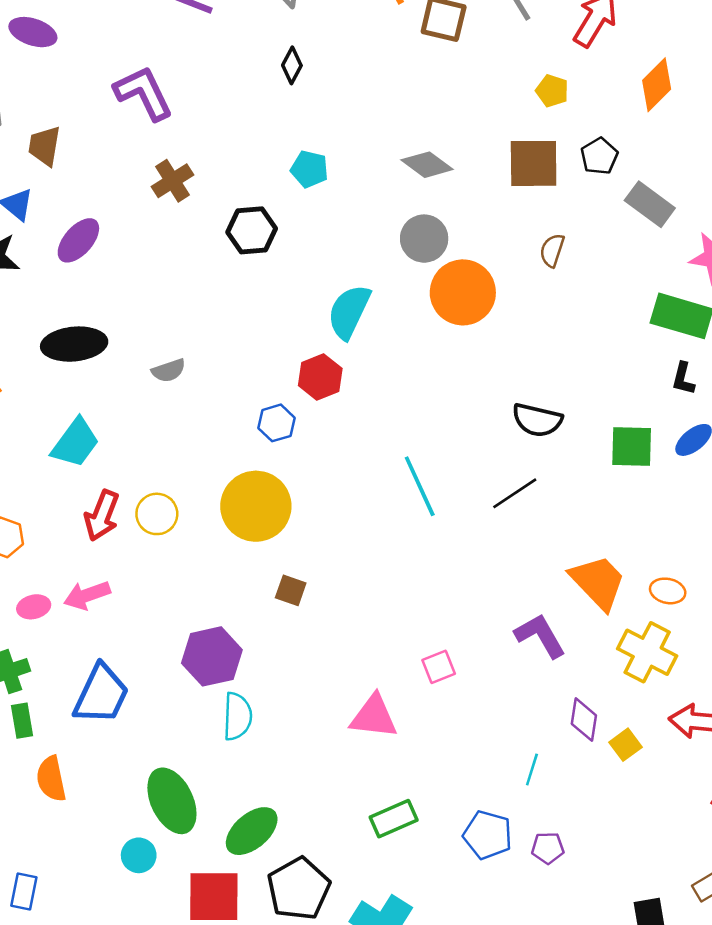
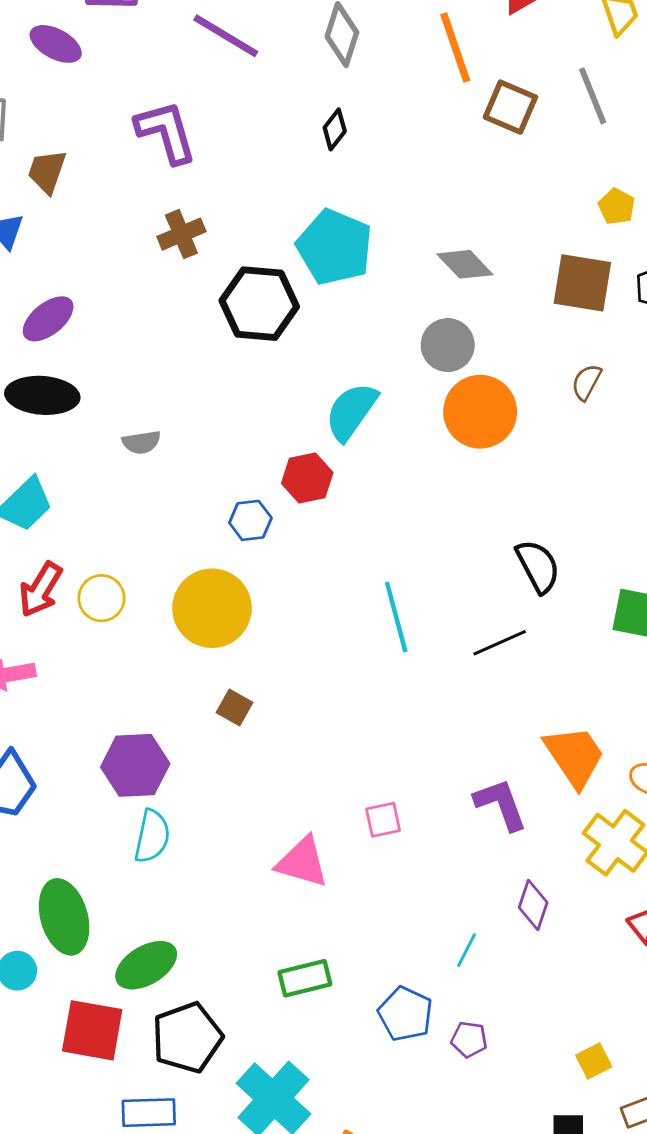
cyan pentagon: (309, 169) -> (334, 247), size x1.8
black hexagon: (252, 230) -> (259, 304), size x1.4
purple ellipse: (78, 240) -> (48, 319), moved
black semicircle: (537, 420) -> (538, 566), turned -141
yellow square: (625, 745) -> (594, 1061), moved

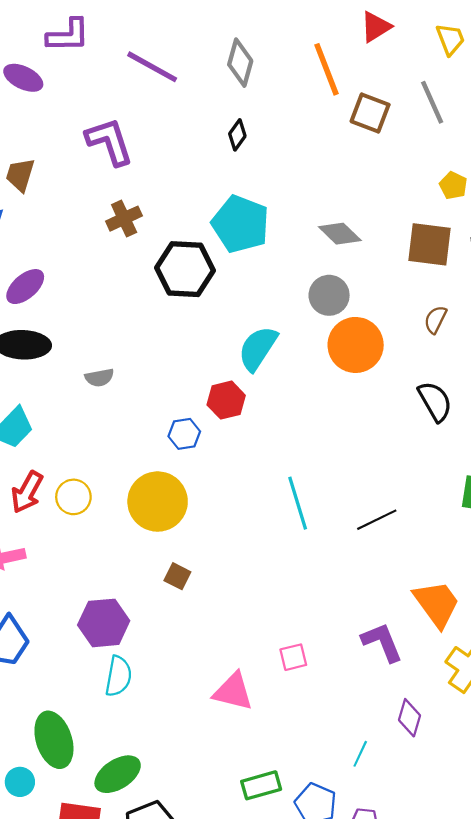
black semicircle: (538, 566) -> (435, 401), moved
green rectangle: (305, 978) -> (261, 785), moved

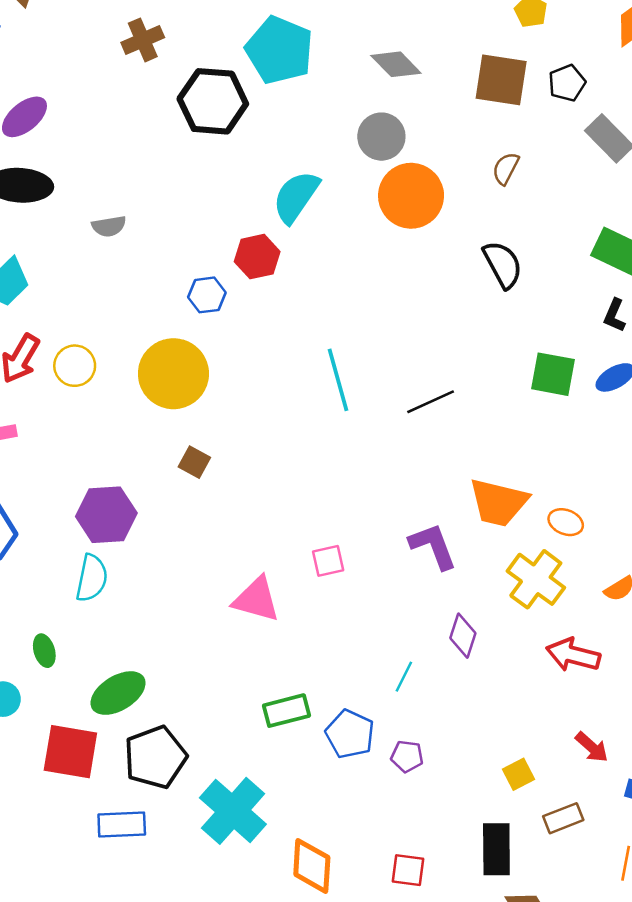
orange trapezoid: (437, 604) -> (498, 502), turned 138
cyan semicircle: (118, 676) -> (92, 578), moved
green ellipse: (54, 740) -> (44, 651), size x0.5

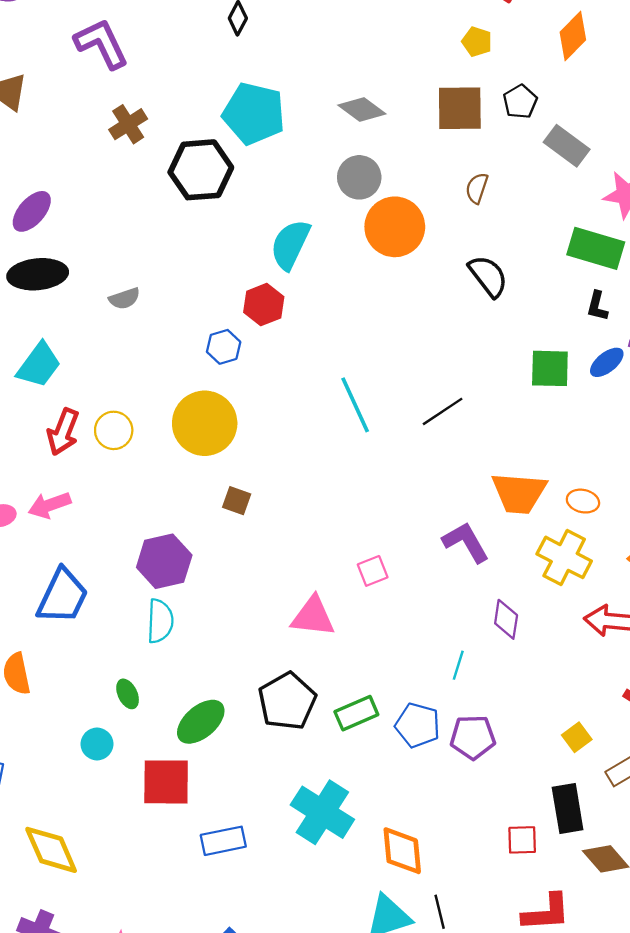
purple pentagon: (407, 756) -> (473, 737), size x1.5
black pentagon: (155, 757) -> (287, 701), moved
red square: (408, 870) -> (522, 840), moved

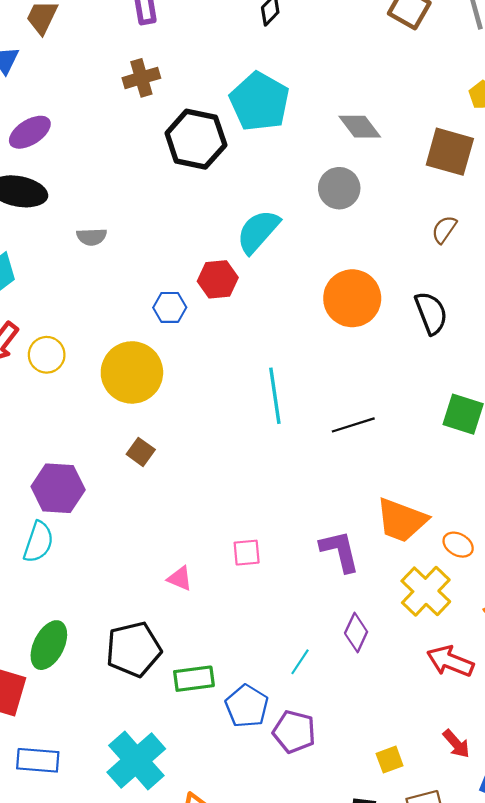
orange circle: (395, 227) -> (352, 298), moved
pink triangle: (313, 616) -> (180, 578), size x0.6
green ellipse: (201, 722) -> (49, 645), turned -39

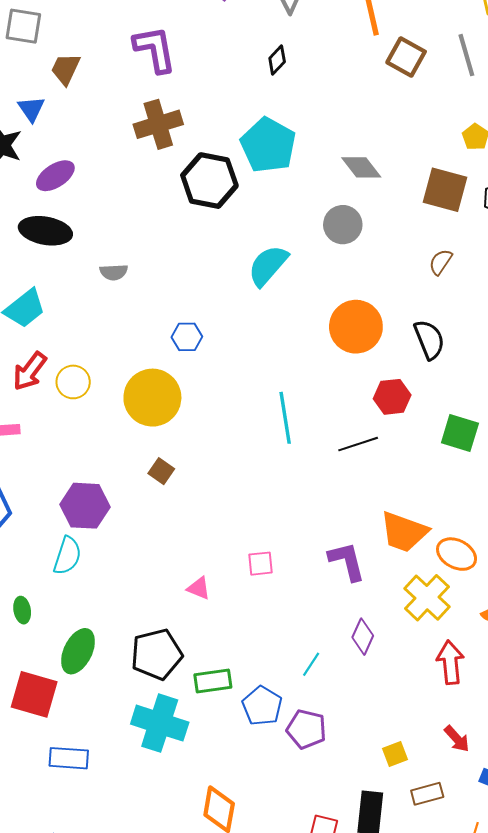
brown cross: (141, 78) -> (158, 124), size x1.4
red hexagon: (218, 279) -> (392, 397), moved
orange ellipse: (458, 545) -> (457, 554), size x1.4
red arrow: (450, 661) -> (450, 662), turned 63
cyan cross: (136, 760) -> (160, 723), moved, turned -30

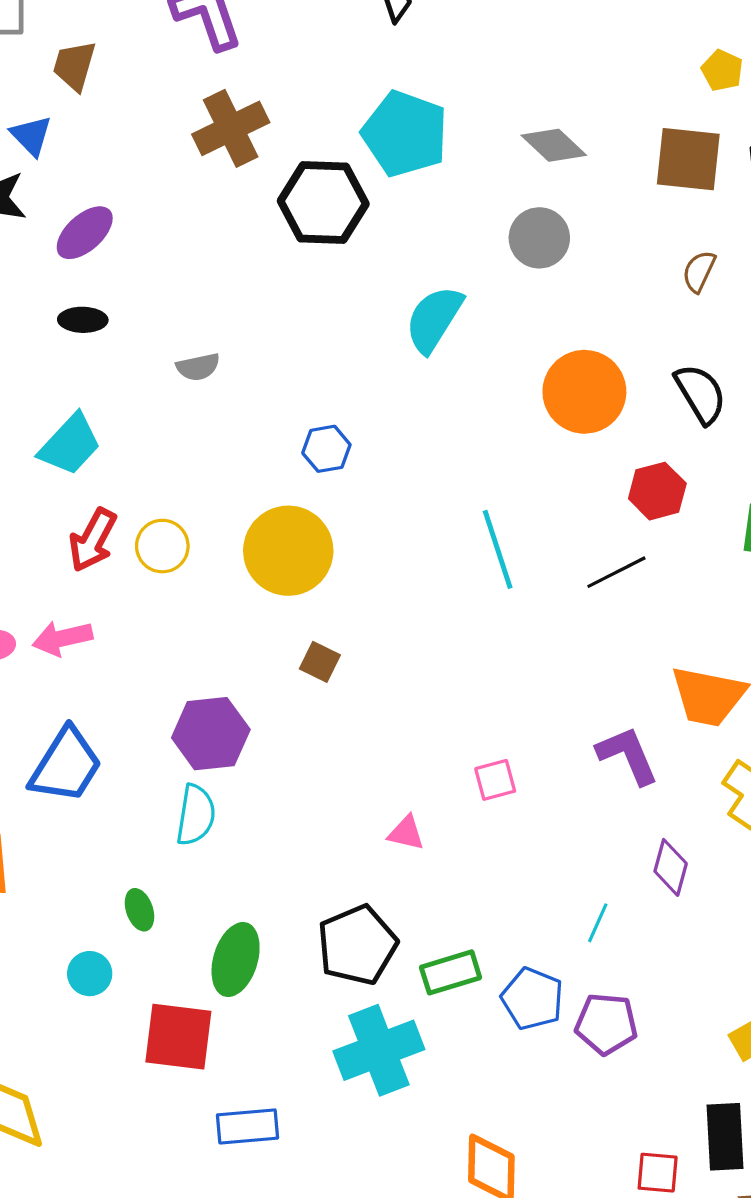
black ellipse: (45, 231) -> (83, 320), size x0.6
cyan cross: (160, 723) -> (379, 1050), turned -30

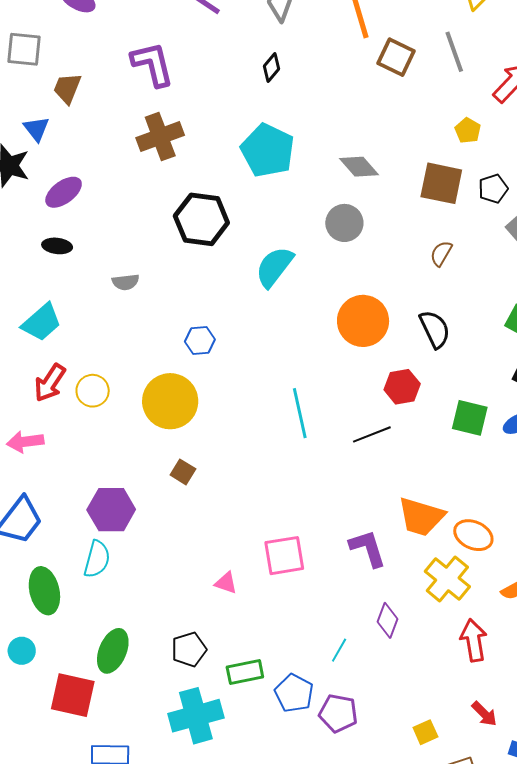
black hexagon: (323, 202) -> (201, 219), moved
pink square: (495, 780) -> (284, 556), size x1.6
green ellipse: (139, 910) -> (44, 591), moved, size x1.8
black pentagon: (357, 945) -> (189, 649), size x0.7

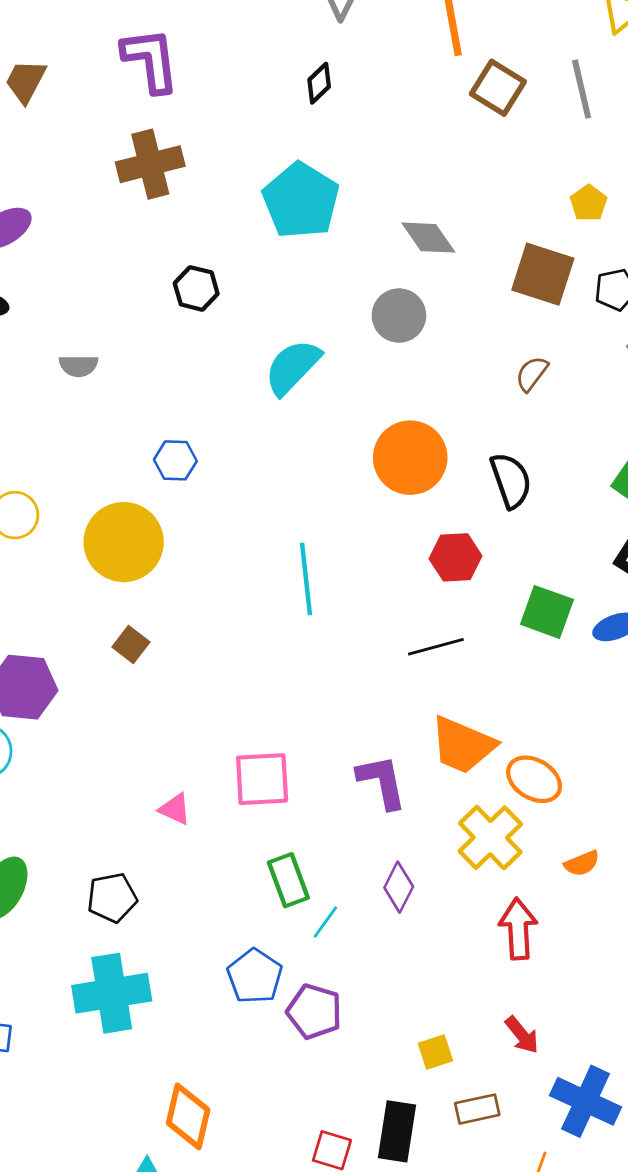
black hexagon: (201, 219) -> (196, 288), size x0.6
black line: (372, 434) -> (436, 647), moved
green rectangle: (245, 672) -> (288, 880), moved, turned 75

